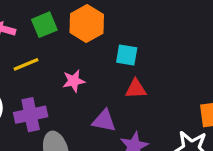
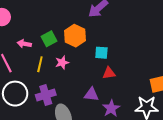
yellow line: (26, 64) -> (40, 64), turned -49
pink star: (74, 81) -> (62, 63), moved

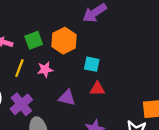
purple triangle: (91, 94) -> (67, 98), moved
purple cross: (46, 95) -> (21, 104), turned -30

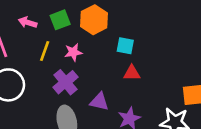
purple triangle: (67, 98) -> (99, 102), moved
purple cross: (21, 104) -> (65, 82), moved

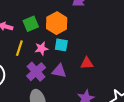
cyan square: (125, 46) -> (61, 45), moved
purple triangle: (99, 102) -> (59, 71), moved

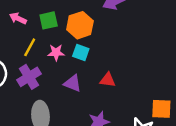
purple cross: (36, 72) -> (29, 77), moved

